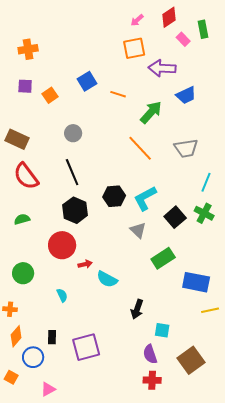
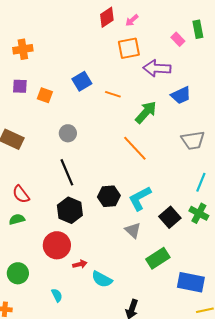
red diamond: (169, 17) -> (107, 17), moved
orange square: (50, 95) -> (45, 95), turned -35
gray trapezoid: (186, 148) -> (193, 140), moved
red semicircle: (26, 176) -> (21, 194), moved, size x0.7

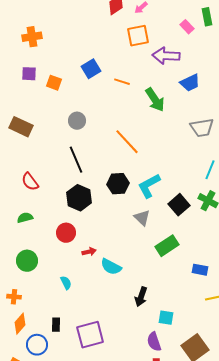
green arrow: (146, 112) -> (155, 100), turned 105
orange line: (135, 148) -> (127, 142), moved
green semicircle: (17, 219) -> (25, 218), moved
red circle: (57, 245) -> (66, 233), size x0.7
blue rectangle: (191, 282) -> (200, 270), size x0.6

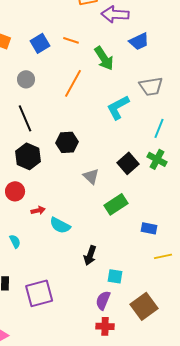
blue square: (91, 69) -> (40, 43), moved
orange line: (127, 142) -> (73, 83), moved, turned 72
cyan L-shape: (149, 186) -> (118, 107), moved
purple semicircle: (154, 342) -> (103, 300), turned 42

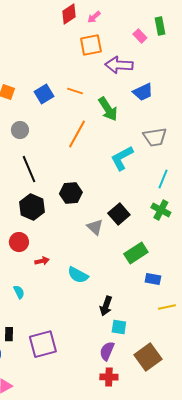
gray circle: (26, 79) -> (20, 130), moved
black square: (128, 163) -> (119, 214), moved
green rectangle: (116, 204) -> (136, 253), moved
cyan semicircle: (60, 225) -> (78, 275), moved
black arrow: (90, 255) -> (106, 306), moved

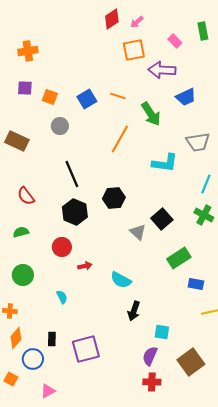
pink rectangle: (140, 36) -> (175, 41), moved
gray circle: (20, 130) -> (60, 126), moved
cyan L-shape: (122, 158) -> (165, 163), turned -144
black arrow: (106, 306) -> (134, 311), moved

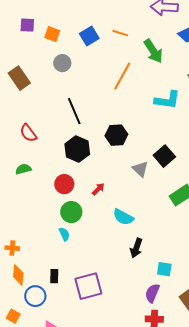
brown rectangle: (17, 141) -> (19, 78), turned 30
red arrow: (85, 266) -> (98, 189), moved, turned -32
green circle: (23, 275) -> (71, 212), moved
orange diamond: (16, 338) -> (18, 275), turned -35

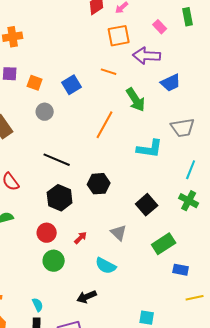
orange line: (120, 33) -> (109, 72), moved
black line: (74, 111) -> (57, 160), turned -44
gray triangle: (140, 169) -> (119, 233), moved
cyan semicircle: (64, 234) -> (38, 305), moved
black arrow: (136, 248) -> (87, 297), moved, turned 48

